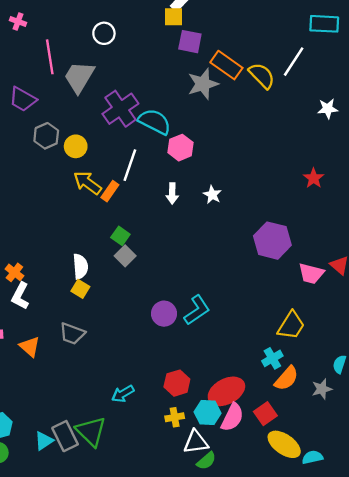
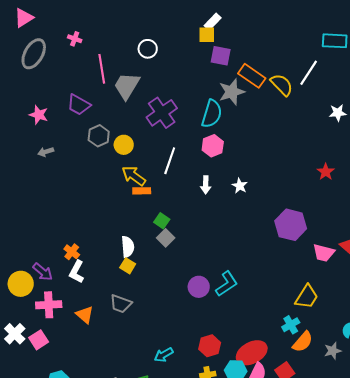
cyan semicircle: (155, 122) -> (212, 114), moved, turned 80
orange rectangle: (110, 191) -> (142, 191), moved, turned 54

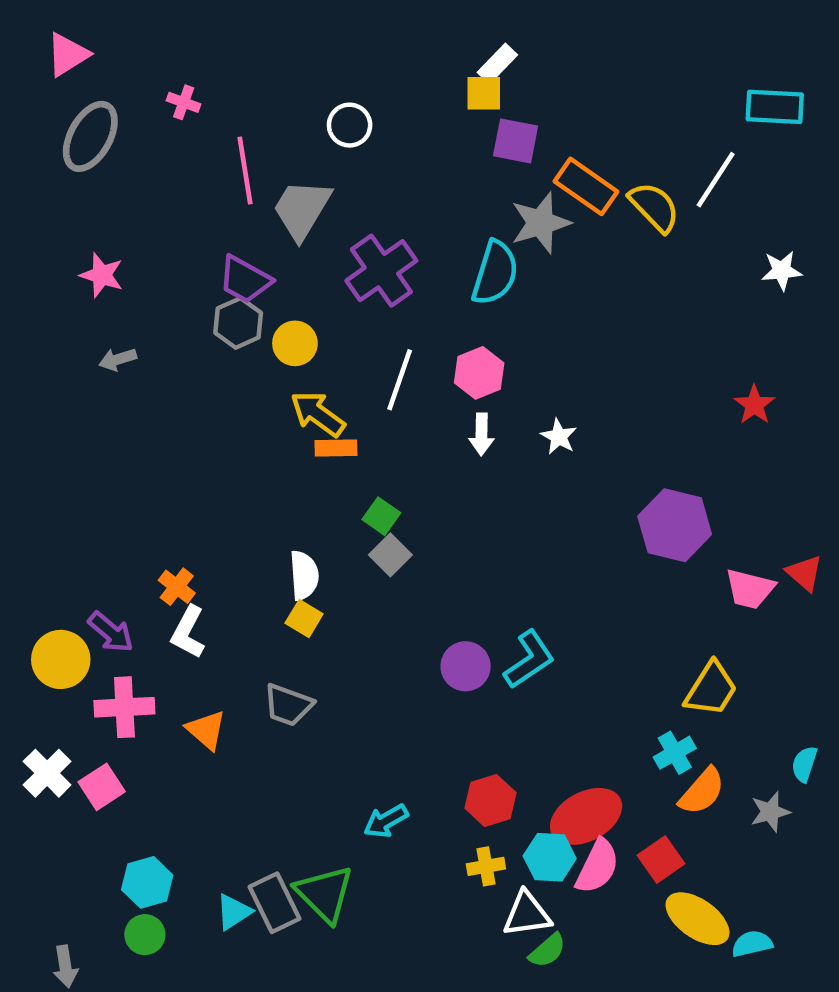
purple trapezoid: (79, 105) -> (245, 280), moved
pink hexagon: (213, 146) -> (479, 373), moved

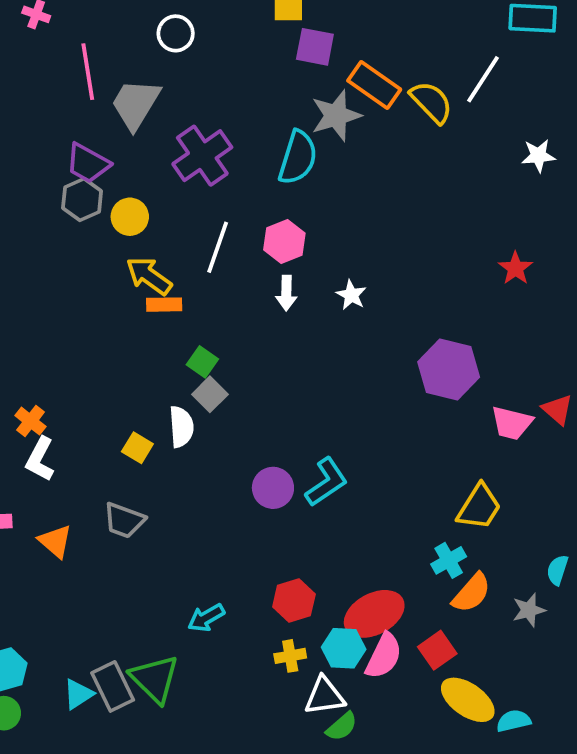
white semicircle: (304, 575) -> (181, 427), moved

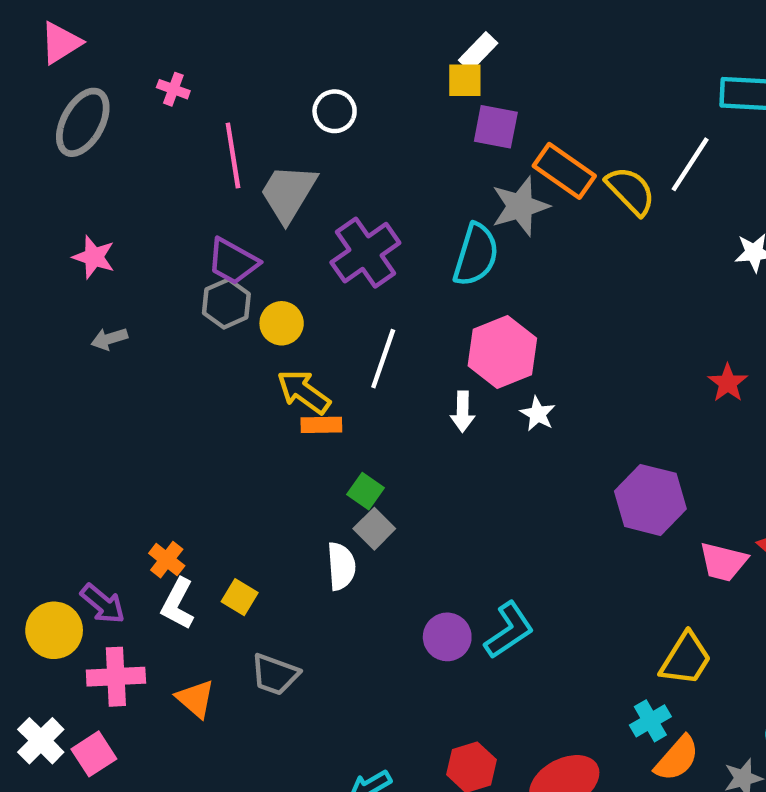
pink hexagon: (284, 242) -> (502, 352), moved, size x1.4
yellow square: (137, 448) -> (240, 597), moved

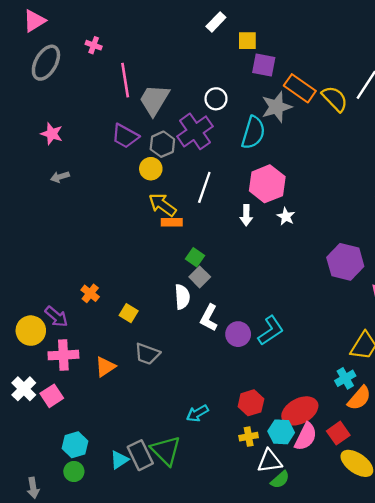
white rectangle: (478, 52) -> (216, 22), moved
white circle: (335, 111) -> (216, 99), moved
gray hexagon: (226, 303) -> (162, 144), moved
white L-shape: (178, 604) -> (209, 318), moved
orange triangle: (195, 699) -> (105, 367), turned 45

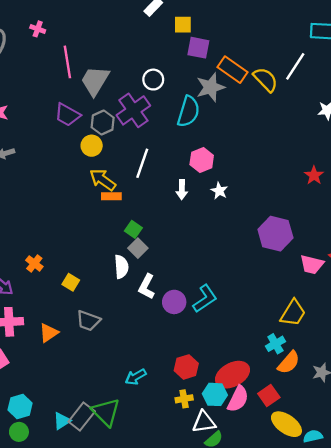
pink hexagon: (267, 184) -> (202, 160), size x0.7
gray rectangle: (140, 455) -> (82, 416), turned 64

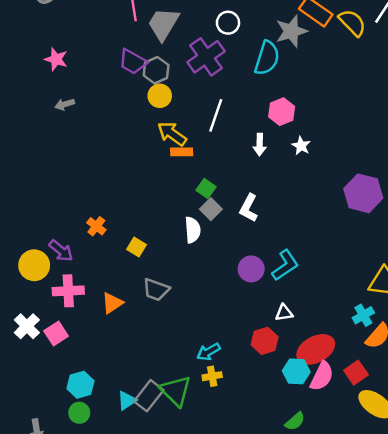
gray hexagon: (103, 123) -> (156, 70), moved
white L-shape: (147, 287) -> (249, 208), moved
yellow cross: (184, 399) -> (212, 376), moved
white triangle: (204, 422) -> (284, 313), moved, size x0.7

